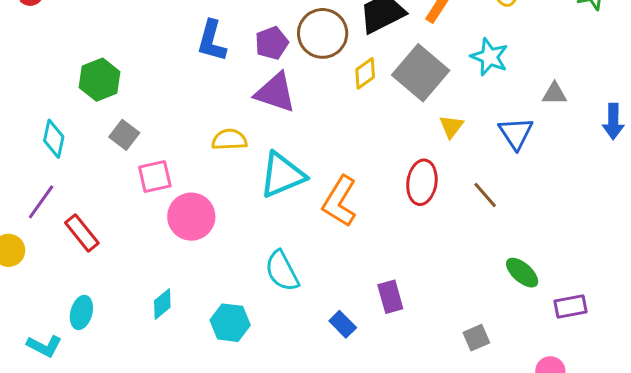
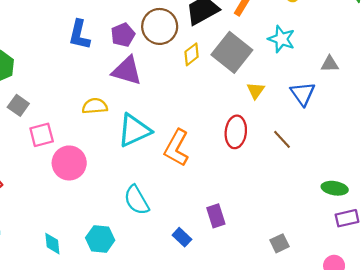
green ellipse: (522, 273) -> (335, 188), moved, turned -30
cyan diamond: (162, 304) -> (52, 244), moved, turned -55

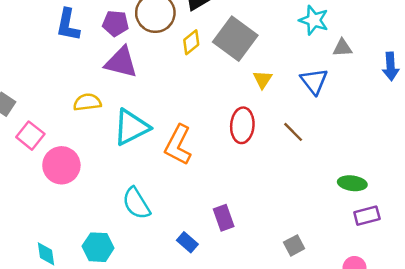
purple pentagon: (123, 35) -> (116, 23), turned 30
cyan star: (281, 39) -> (314, 20), moved
pink square: (42, 135) -> (30, 136), turned -35

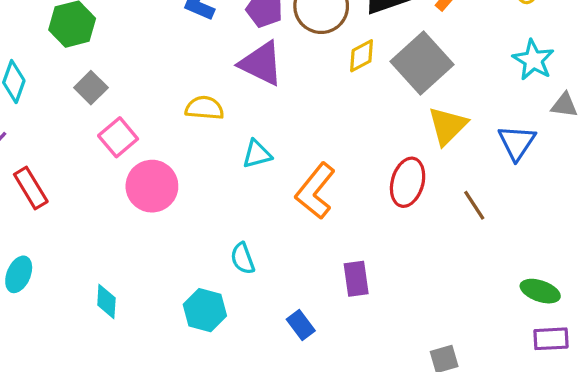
yellow triangle: (262, 79) -> (448, 126), size x1.5
cyan triangle: (131, 127) -> (257, 154), size x0.6
cyan semicircle: (136, 203) -> (243, 258), size x0.7
purple rectangle: (224, 218) -> (356, 279), moved
cyan hexagon: (98, 247) -> (205, 310), moved

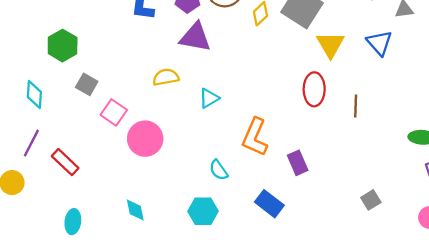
orange L-shape: (315, 191) -> (255, 137), moved
brown line: (474, 205) -> (356, 106), moved, turned 50
cyan diamond: (106, 302) -> (135, 210), moved
blue rectangle: (301, 325) -> (269, 204), size x1.4

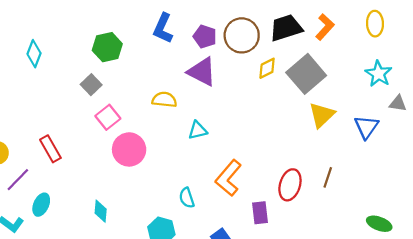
green hexagon: (63, 46) -> (107, 47), moved
red ellipse: (314, 89) -> (290, 185), moved
cyan diamond: (34, 94) -> (34, 54), moved
purple line: (31, 143) -> (18, 180), moved

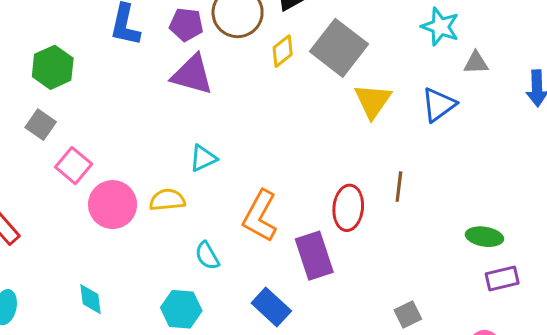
yellow semicircle: (164, 100) -> (167, 200), moved
blue triangle: (366, 127) -> (439, 105), turned 30
purple rectangle: (260, 213) -> (314, 256), size x1.4

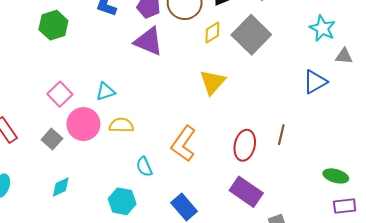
yellow triangle: (373, 101) -> (213, 82), moved
gray square: (41, 125) -> (52, 139), moved
cyan triangle: (203, 158) -> (105, 92), moved
purple rectangle: (314, 256) -> (246, 192), moved, turned -44
cyan diamond: (90, 299) -> (61, 187), turned 65

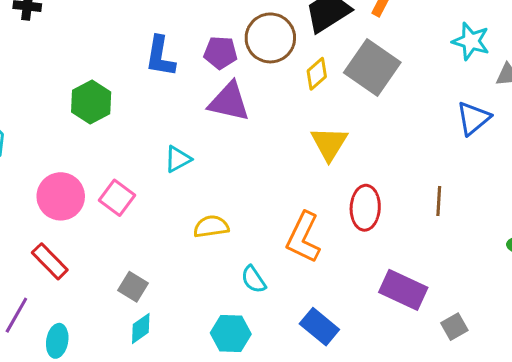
cyan triangle: (105, 92) -> (178, 159), moved
pink circle: (83, 124) -> (61, 196), moved
gray square: (52, 139) -> (133, 287), moved
red ellipse: (245, 145) -> (365, 208), moved

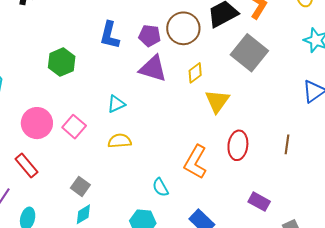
yellow diamond: (317, 74) -> (195, 73), moved
yellow semicircle: (211, 227) -> (120, 141), moved
purple rectangle: (403, 290) -> (259, 202), size x0.7

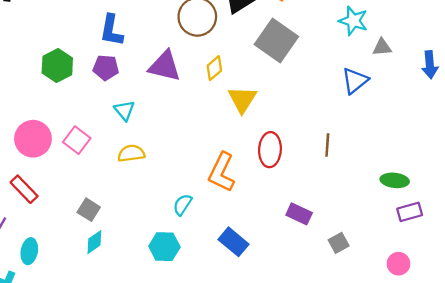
purple pentagon: (150, 36) -> (106, 68), moved
cyan triangle: (116, 104) -> (124, 110), turned -42
cyan semicircle: (160, 187) -> (182, 205), turned 66

